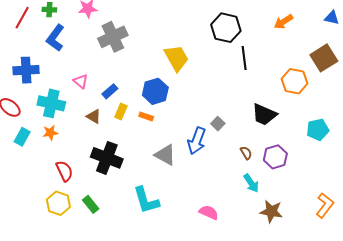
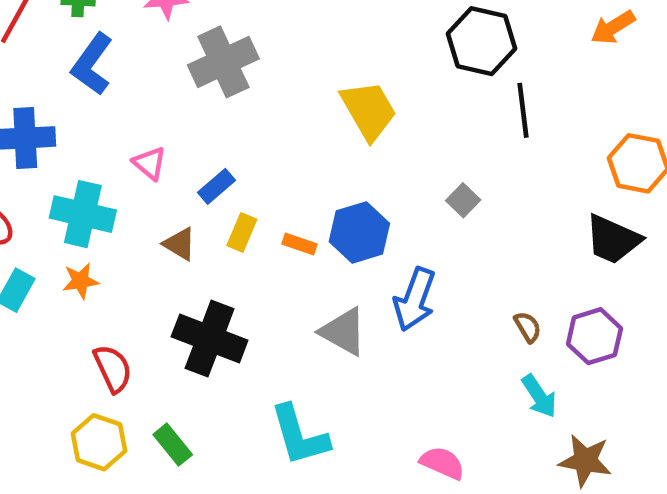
blue hexagon: (155, 91) -> (359, 232), moved
black trapezoid: (264, 115) -> (613, 239), moved
gray square: (218, 124) -> (463, 200), moved

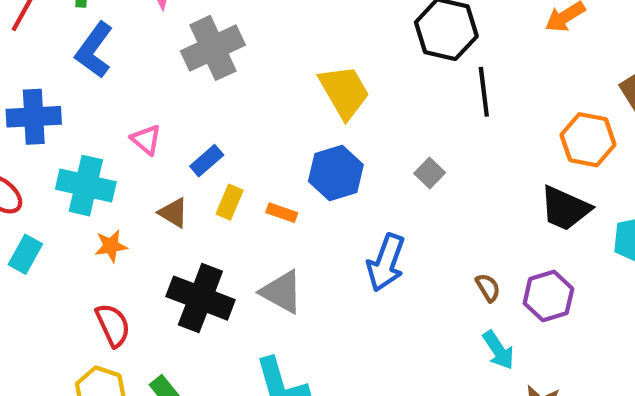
blue hexagon: (359, 232) -> (336, 173), moved
orange star: (81, 281) -> (111, 246), moved
gray triangle: (343, 332) -> (282, 292), moved

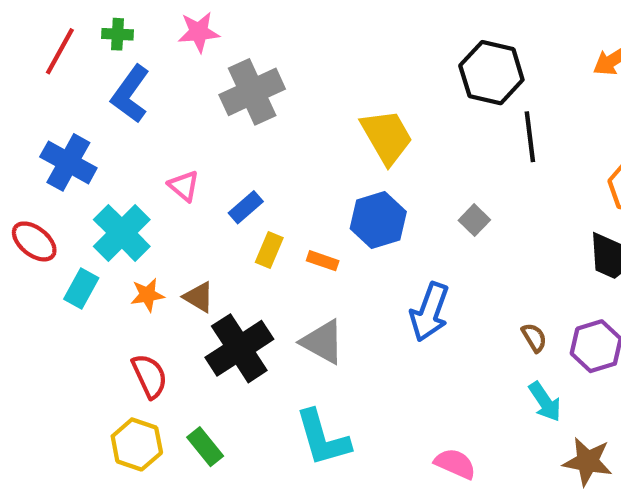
blue cross: (34, 117) -> (68, 162), turned 32
cyan cross: (86, 186) -> (122, 233), turned 32
brown triangle: (173, 213) -> (199, 297), moved
cyan rectangle: (25, 254) -> (81, 288), moved
black cross: (200, 298) -> (239, 348), turned 36

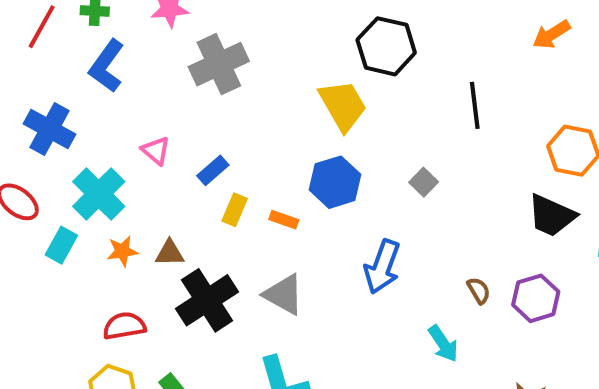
black hexagon: (491, 73) -> (386, 46), moved
brown triangle: (199, 297) -> (170, 253), turned -32
red semicircle: (150, 376) -> (124, 326), turned -75
cyan arrow: (545, 402) -> (443, 344), moved

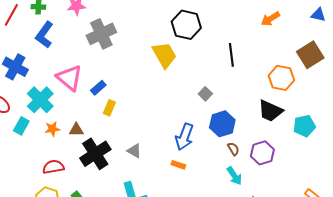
pink triangle: (156, 151) -> (69, 78), size x1.8
blue hexagon: (335, 182) -> (222, 124), moved
orange rectangle: (284, 220) -> (178, 165), moved
gray triangle: (284, 294) -> (134, 151), size x0.7
cyan arrow: (443, 344) -> (234, 176), moved

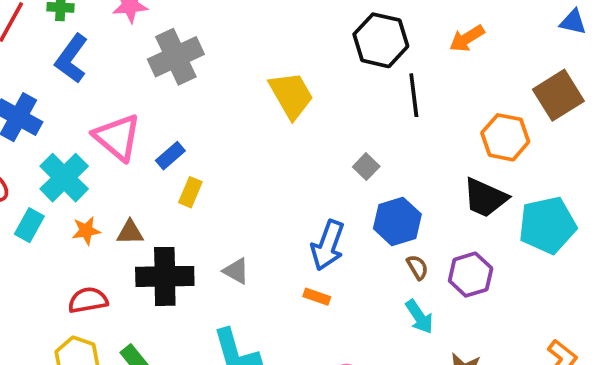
orange arrow: (270, 19) -> (467, 38), moved
black hexagon: (186, 25) -> (381, 40), moved
cyan pentagon: (304, 126) -> (547, 225), size x1.4
black cross: (95, 154) -> (165, 276), turned 32

